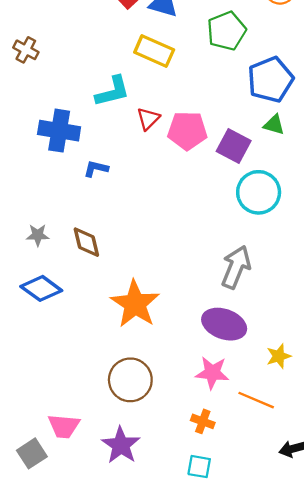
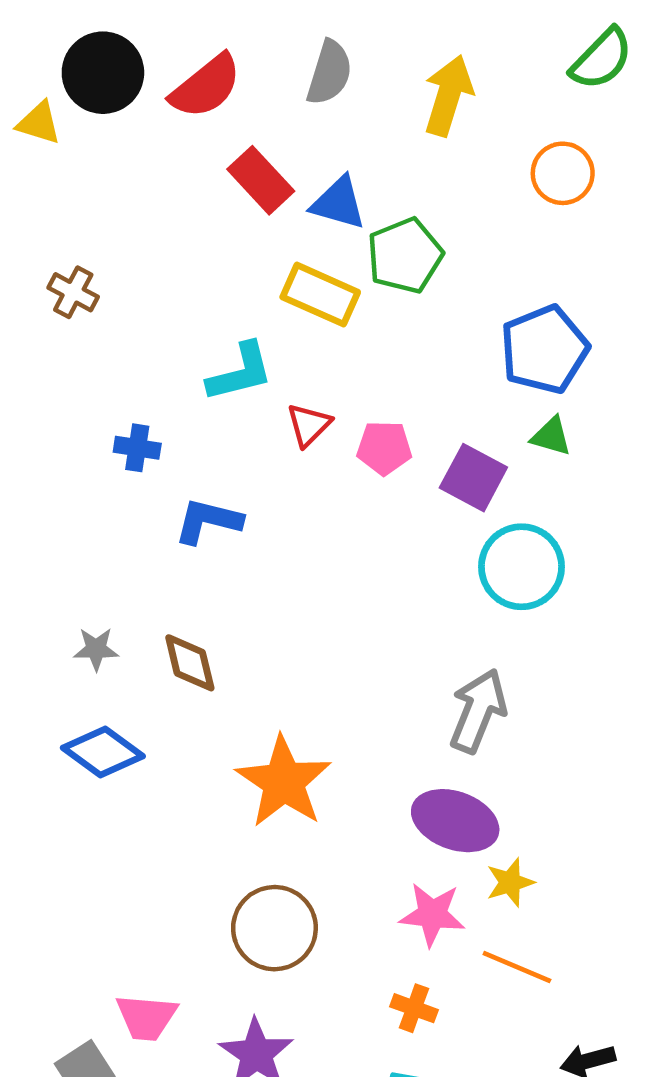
green pentagon: (226, 31) -> (405, 256), moved
blue cross: (59, 131) -> (137, 448), size x0.6
pink pentagon: (187, 131) -> (384, 448), size x0.7
blue L-shape: (96, 169) -> (208, 521), size x1.4
yellow star: (279, 356) -> (510, 882), moved

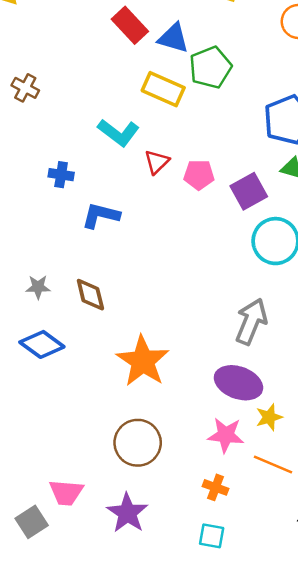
cyan L-shape: (240, 372) -> (118, 133), turned 51
purple square: (473, 478) -> (249, 191), turned 33

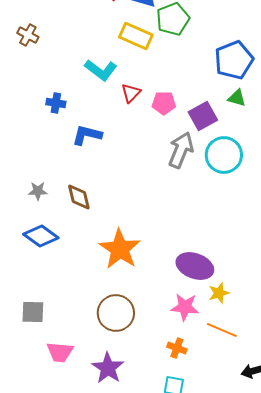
gray arrow: (251, 321) -> (181, 150), moved
gray square: (32, 522) -> (33, 312), moved, turned 35

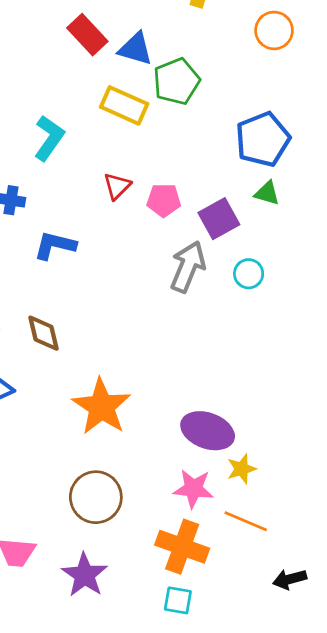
cyan L-shape: (101, 70) -> (49, 138), moved, turned -92
cyan circle: (224, 155) -> (249, 274), size x0.6
orange cross: (177, 348) -> (182, 547), size x1.8

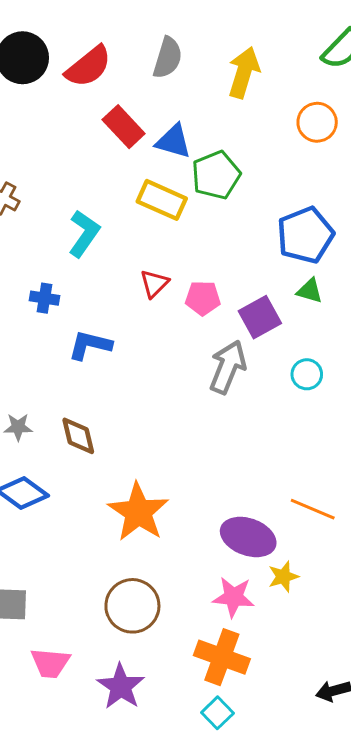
cyan circle: (249, 274) -> (307, 374), moved
orange line: (246, 521) -> (313, 509), moved
cyan square: (178, 600) -> (217, 713), turned 36

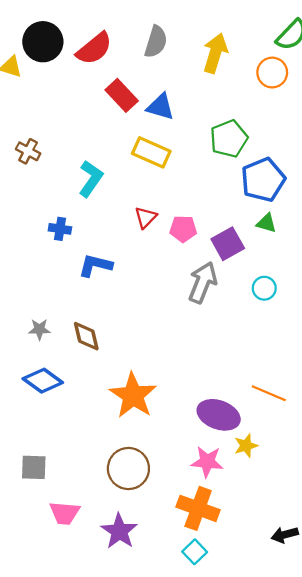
orange circle: (317, 122) -> (272, 73), moved
green pentagon: (216, 175) -> (229, 139), moved

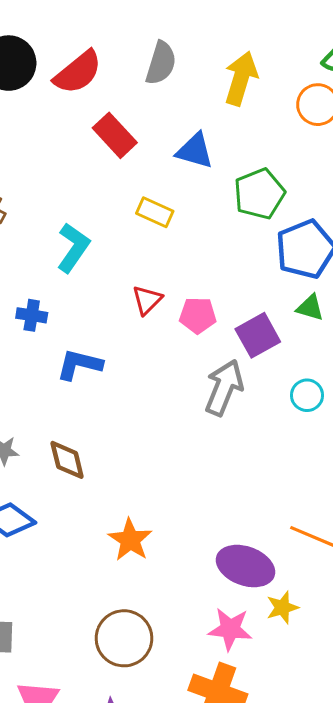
blue triangle: (160, 107) -> (195, 151), moved
yellow rectangle: (151, 152) -> (155, 212), size x0.7
orange star: (133, 395) -> (130, 540), size x0.7

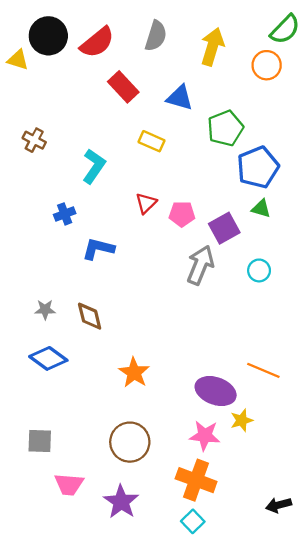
blue cross: (32, 315) -> (65, 214), turned -30

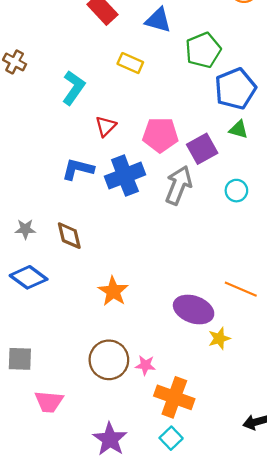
red triangle: (146, 203) -> (106, 126), moved
blue cross: (65, 214) -> (125, 176), moved, size x1.8
pink pentagon: (182, 214) -> (160, 135), size x1.4
pink star: (205, 436) -> (145, 365), moved, size x0.7
purple star: (121, 502) -> (110, 439), moved

